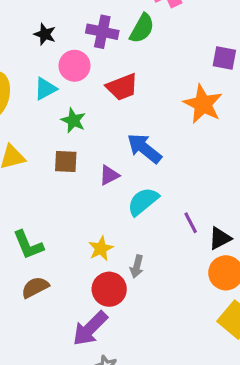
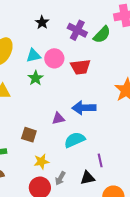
pink circle: (75, 66) -> (54, 58), moved
green star: (73, 120) -> (36, 78), moved
blue arrow: (144, 148) -> (84, 108), turned -55
brown square: (66, 162) -> (29, 135), moved
black triangle: (220, 238) -> (88, 178), moved

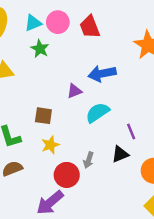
red trapezoid: (80, 67) -> (90, 27), turned 85
yellow star: (41, 162) -> (50, 145), moved

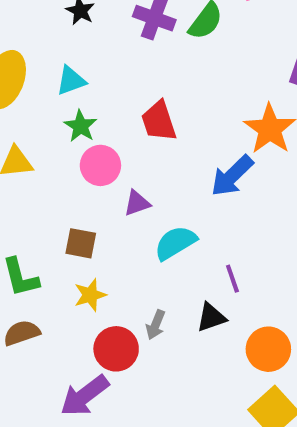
pink circle: (58, 22) -> (100, 165), moved
red trapezoid: (90, 27) -> (159, 121), moved
blue arrow: (102, 74) -> (232, 176), moved, turned -36

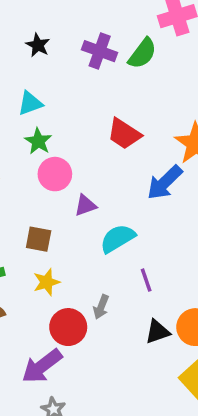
red trapezoid: (159, 121) -> (124, 134), moved, turned -39
purple line: (232, 279) -> (146, 280), moved
black triangle: (211, 317) -> (157, 332), moved

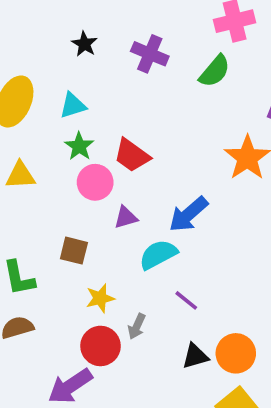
green semicircle: (142, 53) -> (215, 71), moved
red trapezoid: (124, 134) -> (132, 155), moved
blue arrow: (165, 182) -> (188, 214), moved
purple line: (146, 280) -> (186, 300), turned -35
yellow star: (47, 282) -> (100, 298), moved

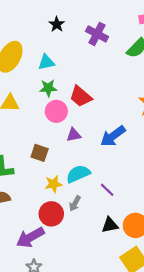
green star: (79, 146) -> (48, 88), turned 30
cyan semicircle: (158, 254) -> (78, 174), moved

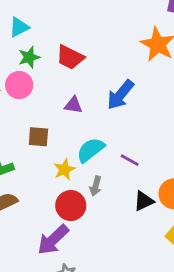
pink circle: (56, 111) -> (19, 85), moved
purple triangle: (74, 135) -> (73, 105), turned 35

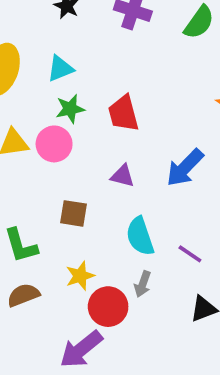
red trapezoid: (70, 57) -> (123, 113), turned 44
cyan semicircle: (91, 150) -> (140, 236), turned -76
yellow star: (64, 169) -> (80, 276), moved

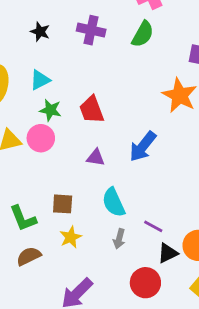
green star: (70, 109) -> (50, 110), turned 30
brown square: (74, 213) -> (63, 204), moved
purple line: (190, 254) -> (153, 226), moved
red circle: (108, 307) -> (145, 283), moved

